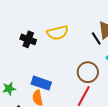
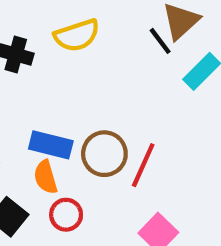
brown circle: (88, 72) -> (104, 154), moved

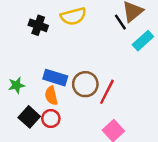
red circle: (66, 215) -> (51, 119), moved

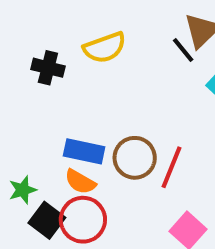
green star: (16, 85) -> (23, 190), moved
orange semicircle: (51, 96) -> (80, 182), turned -42
red circle: (51, 119) -> (83, 220), size x1.5

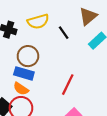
black line: (183, 50) -> (64, 33), moved
brown circle: (135, 158) -> (28, 56), moved

